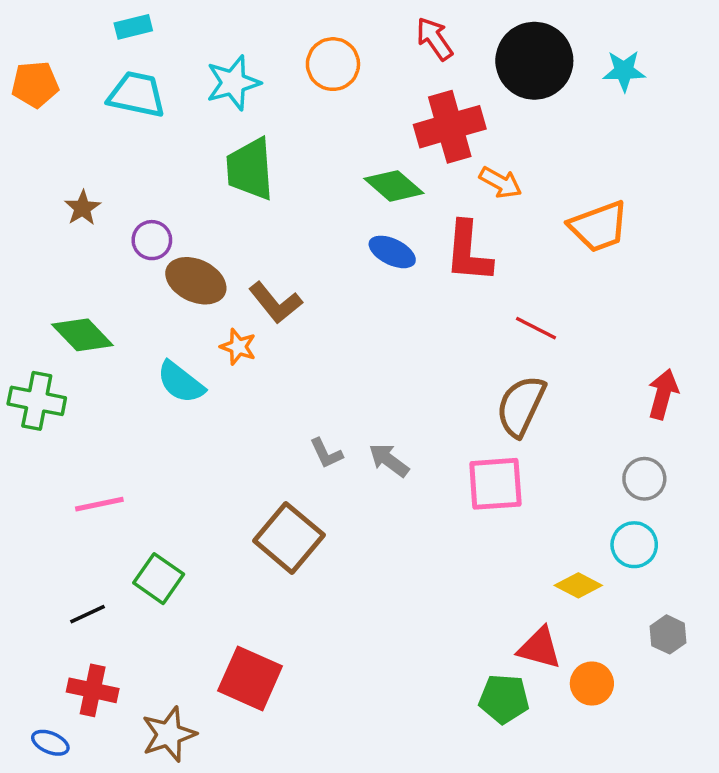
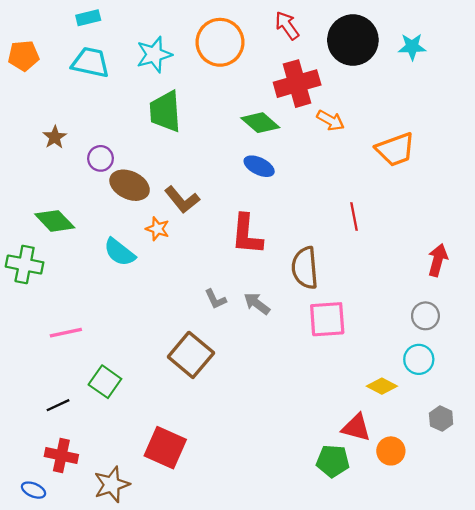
orange circle: (333, 64) -> (220, 42), size x1.4
red L-shape: (468, 252) -> (247, 234), moved
red line: (536, 328) -> (354, 216), turned 52
brown semicircle: (521, 406) -> (305, 268), moved, turned -30

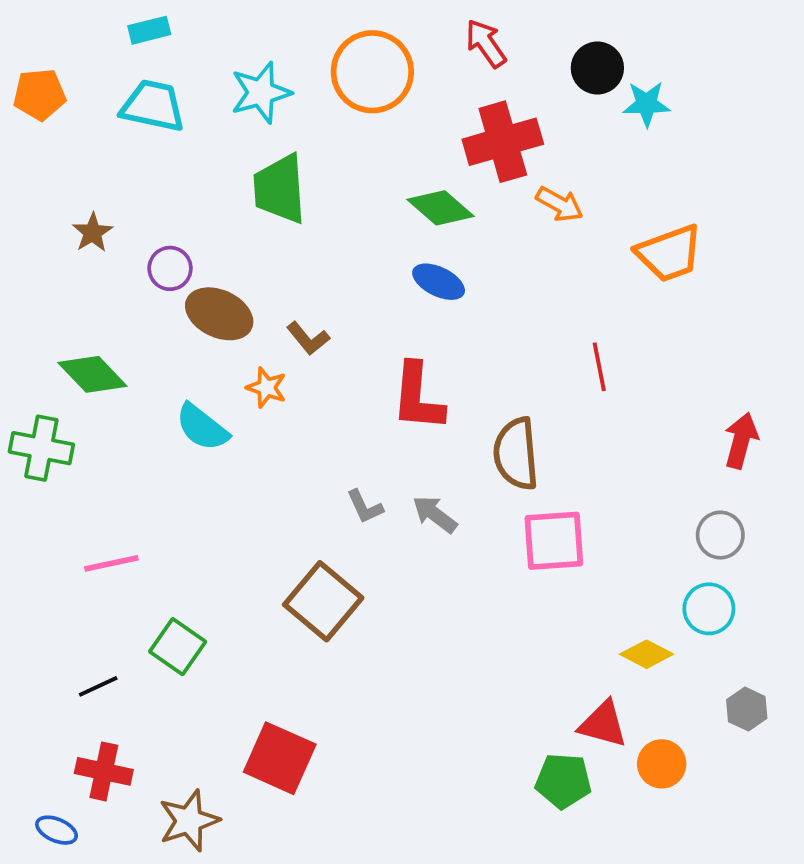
black circle: (353, 40) -> (597, 68), size x0.6
cyan star: (412, 47) -> (647, 104), moved
brown L-shape: (182, 200) -> (308, 338), size x0.7

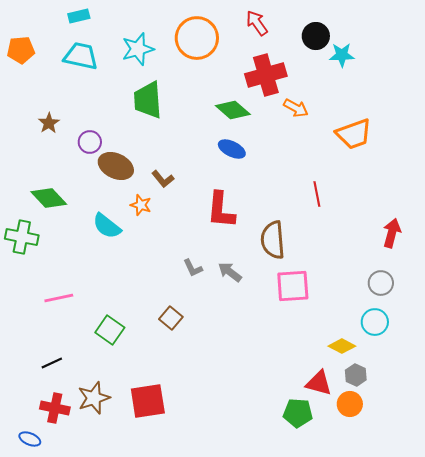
brown square: (323, 601) -> (171, 318), size x0.6
green square: (178, 647) -> (110, 330), moved
gray hexagon: (747, 709) -> (356, 375), moved
red square: (280, 758) -> (148, 401), turned -33
brown star: (189, 821) -> (94, 398), moved

